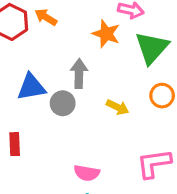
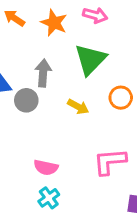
orange star: (106, 34) -> (54, 23), moved
green triangle: (152, 48) -> (90, 59), moved

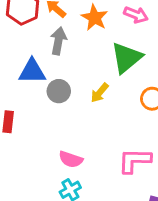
gray arrow: (43, 73) -> (58, 41), moved
yellow arrow: (78, 107) -> (100, 93), moved, turned 95

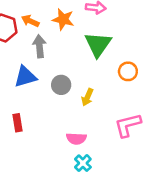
gray circle: (59, 91) -> (61, 85), moved
yellow arrow: (100, 93) -> (87, 97), moved

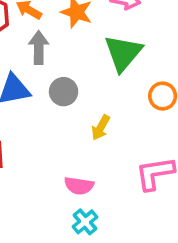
gray circle: (61, 85) -> (64, 92), moved

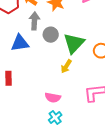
green triangle: (123, 53) -> (74, 43), moved
gray circle: (64, 92) -> (51, 35), moved

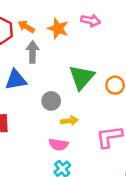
gray circle: (51, 35) -> (51, 101), moved
yellow arrow: (66, 66) -> (69, 121), moved, turned -128

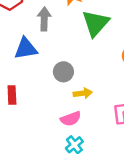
green triangle: (82, 77) -> (96, 23), moved
pink semicircle: (58, 145) -> (71, 119), turned -30

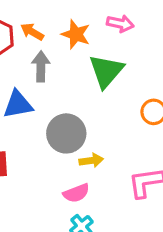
gray circle: (63, 72) -> (66, 133), size x1.5

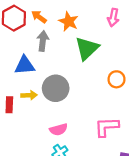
pink arrow: (120, 24) -> (113, 18), moved, turned 84
yellow arrow: (91, 160) -> (29, 95), moved

